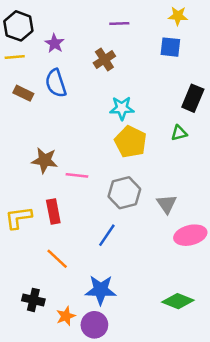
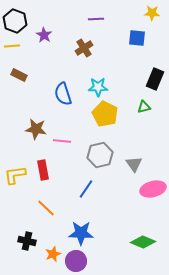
yellow star: (178, 16) -> (152, 13), moved
blue semicircle: (56, 83) -> (63, 94), moved

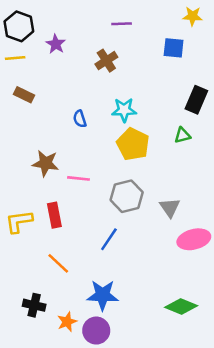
blue semicircle: (63, 94) -> (80, 119), size x0.6

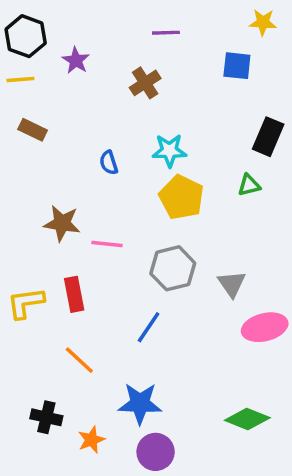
purple circle: (96, 331) -> (156, 452), moved

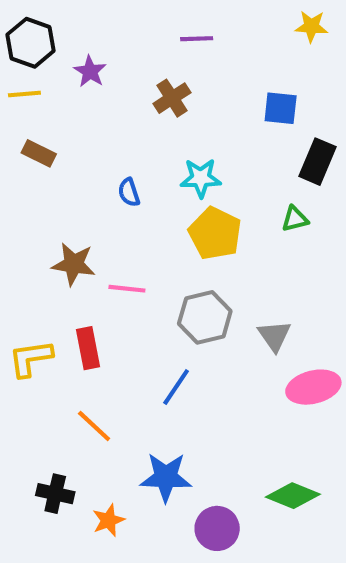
blue square: (237, 66) -> (281, 108), moved
purple circle: (156, 452) -> (217, 528), moved

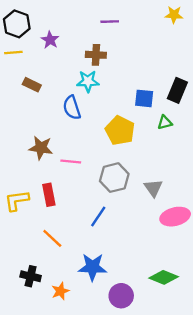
brown cross: (172, 98) -> (96, 55), turned 36
blue square: (281, 108) -> (144, 98), moved
brown rectangle: (39, 153) -> (32, 85), moved
cyan star: (201, 178) -> (88, 81), moved
blue semicircle: (129, 192) -> (72, 108), size x1.5

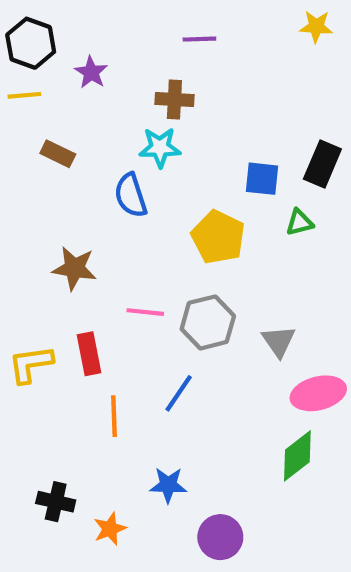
pink line: (71, 162) -> (145, 312), moved
orange line: (52, 238) -> (114, 416), moved, turned 45
blue star: (92, 267) -> (168, 485), size x0.7
green diamond: (164, 277) -> (297, 456), moved, turned -60

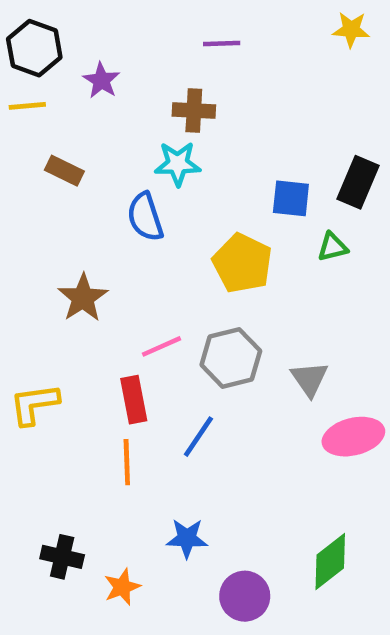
brown star: (74, 268) -> (83, 298), turned 30
pink line: (145, 312) -> (161, 346), turned -30
red rectangle: (89, 354) -> (134, 400), moved
green diamond: (297, 456) -> (330, 561), moved

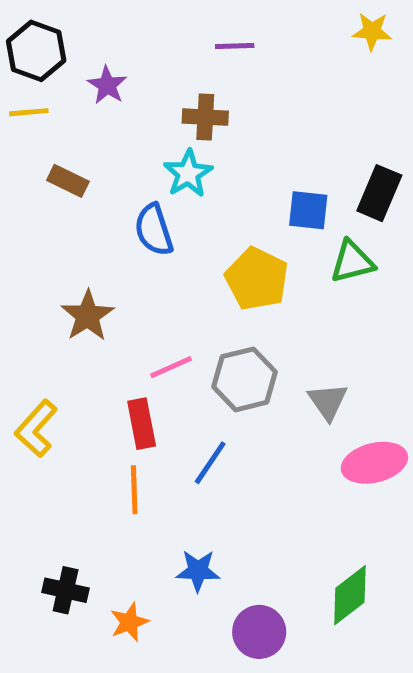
cyan star: (178, 164) -> (188, 173), turned -30
green triangle: (333, 247) -> (352, 262), size x1.4
yellow L-shape: (34, 404) -> (36, 428), turned -40

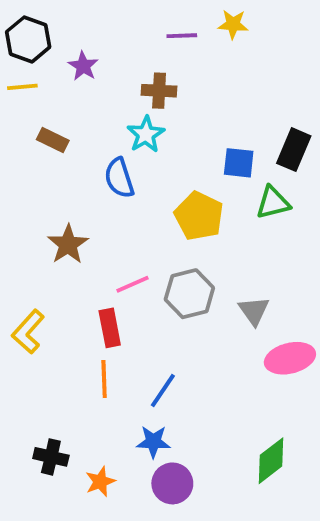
yellow star: (372, 31) -> (233, 24), moved
blue line: (210, 463) -> (163, 390), moved
purple circle: (259, 632) -> (172, 483), moved

